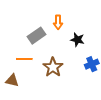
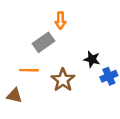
orange arrow: (58, 22) -> (60, 21), moved
black star: (77, 40) -> (92, 59), moved

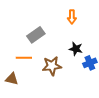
orange arrow: (60, 21) -> (72, 17), moved
brown star: (63, 80) -> (52, 66), turned 30

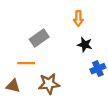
black star: (76, 49) -> (85, 45), moved
brown star: (52, 66) -> (49, 84), moved

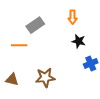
gray rectangle: (39, 38) -> (35, 25), moved
orange line: (26, 63) -> (19, 45), moved

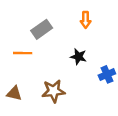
black star: (79, 41) -> (78, 57), moved

